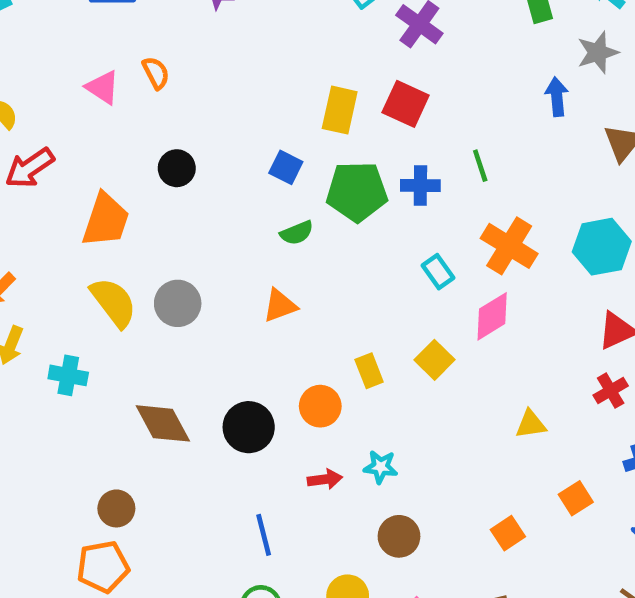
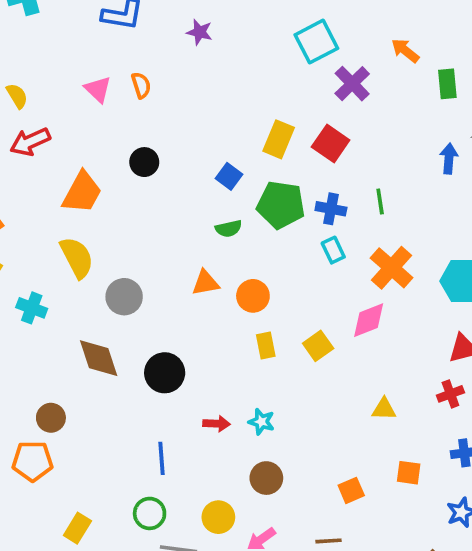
cyan rectangle: (438, 272) -> (333, 250), moved
gray circle: (178, 303) -> (124, 297), moved
orange circle: (320, 406) -> (253, 296), moved
orange square: (576, 498) -> (409, 473), turned 30

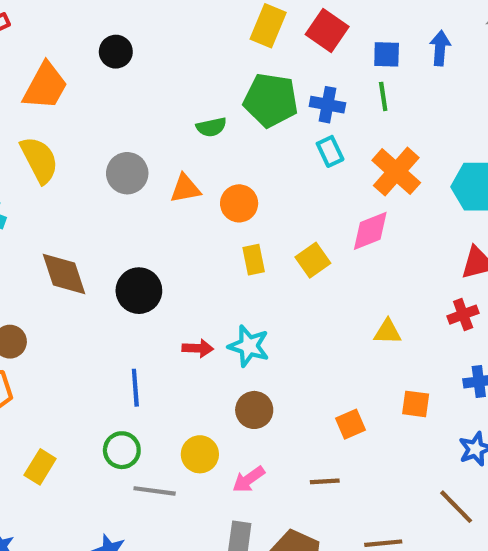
blue arrow: (449, 159) -> (440, 48), moved
blue square: (229, 176) -> (387, 54), moved, turned -35
gray circle: (124, 297) -> (127, 173), moved
cyan star: (262, 422) -> (249, 346), size x1.4

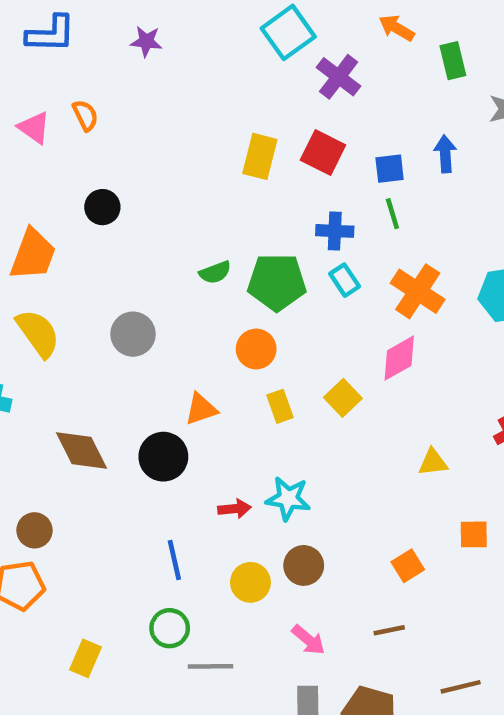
green pentagon: (271, 100) -> (277, 282), moved
orange triangle: (185, 188) -> (201, 409), moved
yellow circle: (200, 454) -> (250, 582), moved
pink arrow: (249, 479) -> (308, 640), turned -96

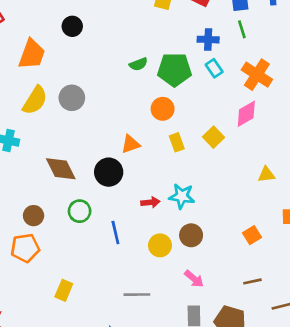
yellow semicircle: (38, 333) -> (35, 100), turned 68
gray circle: (133, 334) -> (72, 98), moved
green circle: (170, 628) -> (80, 211), moved
brown line: (389, 630) -> (252, 281), moved

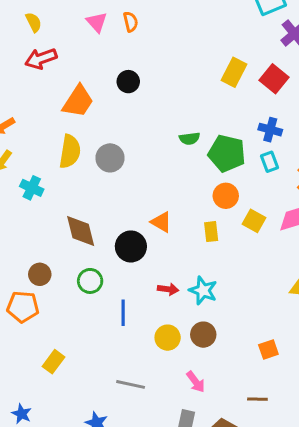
yellow semicircle: (35, 100) -> (70, 151), turned -36
orange circle: (163, 109) -> (226, 196), moved
yellow square: (214, 137) -> (254, 221), moved, turned -30
orange triangle: (131, 144) -> (161, 222), turned 36

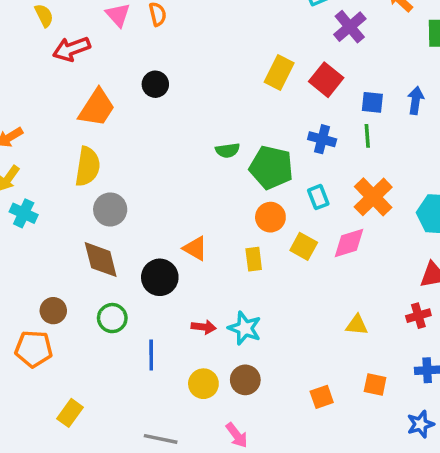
red arrow: (41, 59) -> (71, 49), moved
gray circle: (110, 158) -> (110, 209), moved
cyan rectangle: (269, 162) -> (318, 197), moved
cyan cross: (32, 188) -> (24, 213), moved

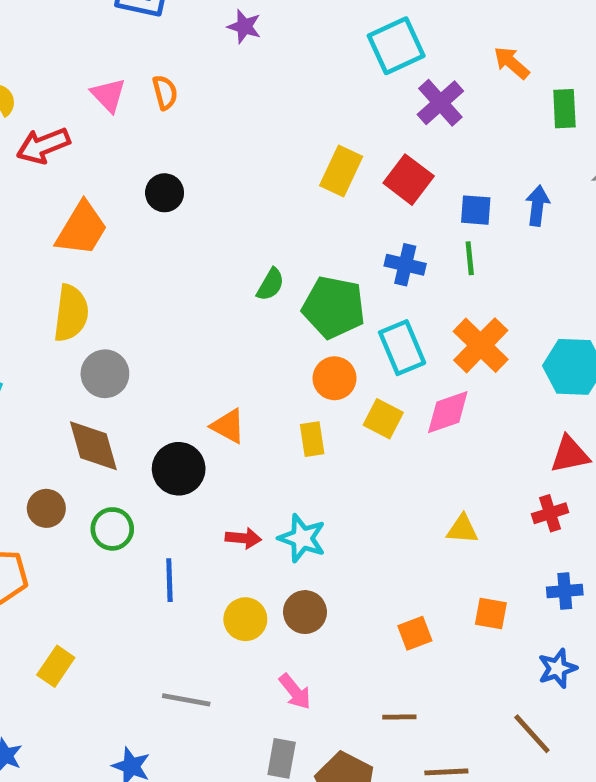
green semicircle: (228, 150) -> (270, 284), turned -50
cyan rectangle: (318, 197) -> (402, 348), size x1.5
brown circle: (53, 311) -> (46, 508), moved

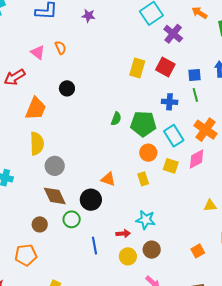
green circle: (112, 529) -> (72, 219), moved
red arrow: (243, 538) -> (123, 234), moved

